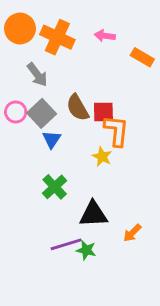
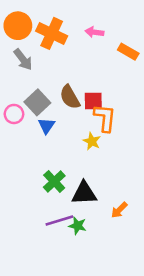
gray arrow: (37, 75) -> (23, 59), moved
pink circle: (16, 112) -> (14, 114), moved
green cross: (55, 187) -> (54, 181), moved

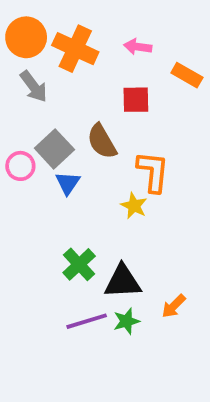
red square: (93, 101) -> (136, 100), moved
green star: (78, 226) -> (126, 321), moved, turned -30

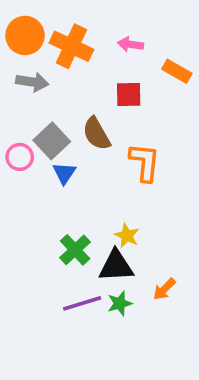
gray arrow: (34, 86) -> (32, 82), turned -44
yellow star: (134, 206) -> (127, 236), moved

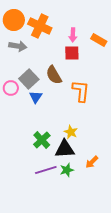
pink arrow: (130, 44) -> (73, 35), moved, turned -96

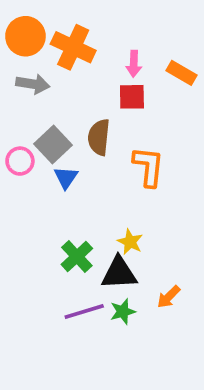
brown semicircle: (54, 75) -> (99, 137), turned 36

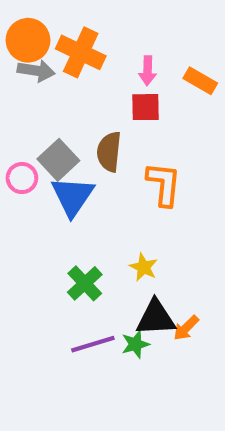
gray arrow: (33, 84) -> (36, 71), moved
blue triangle: (66, 178) -> (73, 196), size x1.6
black triangle: (119, 273) -> (156, 318), moved

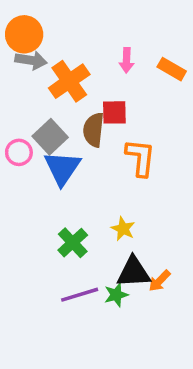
orange cross: (81, 52) -> (69, 81), moved, turned 30
red square: (146, 107) -> (114, 112), moved

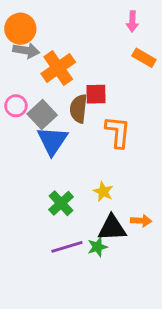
pink arrow: (127, 60) -> (132, 21), moved
pink circle: (19, 152) -> (16, 106), moved
orange arrow: (160, 281) -> (141, 221), moved, turned -132

